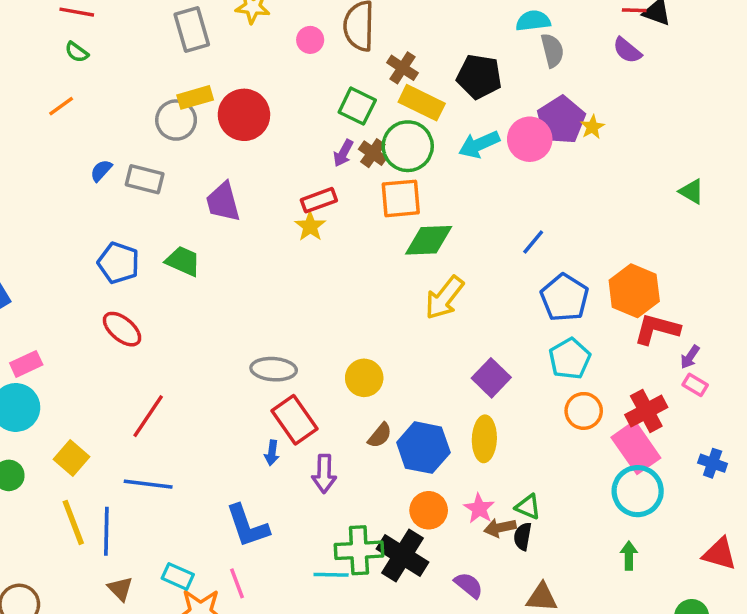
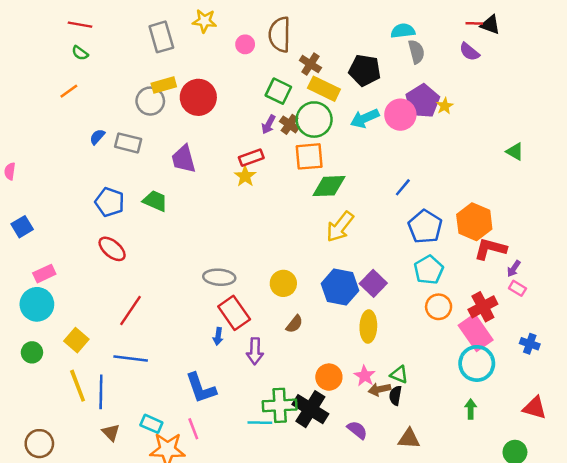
blue hexagon: (423, 448) -> (340, 287), moved

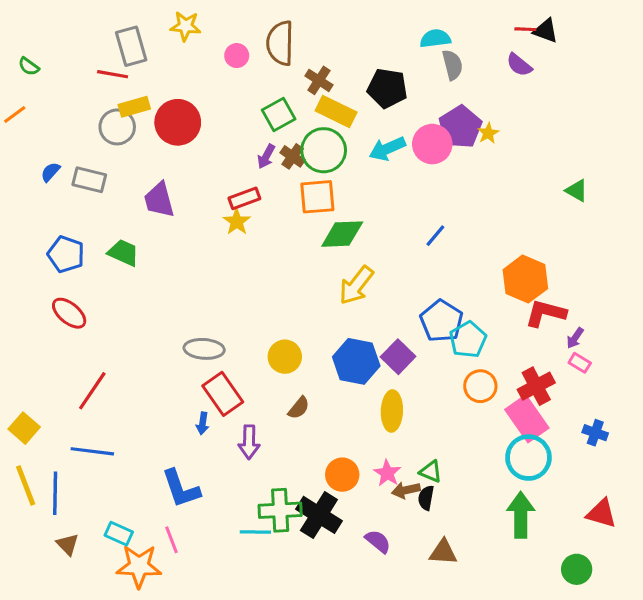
red line: (80, 25) -> (113, 74), moved
green square: (278, 91) -> (279, 115), turned 35
blue pentagon: (425, 227) -> (442, 321), moved
green arrow: (471, 409) -> (521, 515), size x1.8

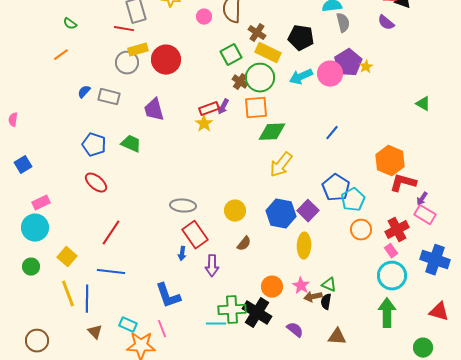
purple arrow: (266, 156) -> (223, 107), moved
pink rectangle: (580, 363) -> (425, 215), size x1.5
pink rectangle: (527, 419) -> (391, 251), size x0.5
blue cross: (595, 433) -> (435, 260), size x1.8

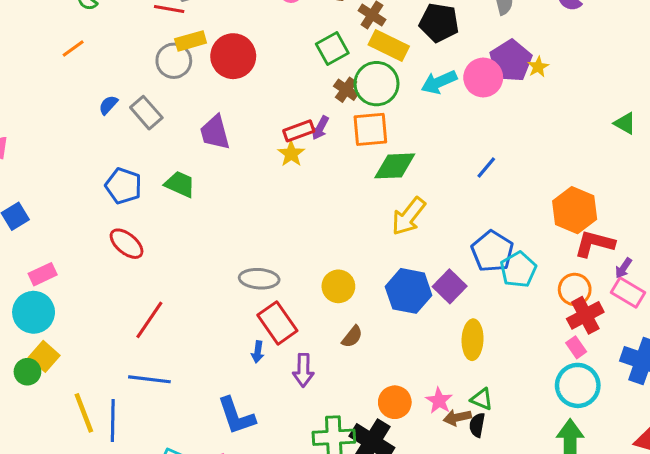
gray rectangle: (109, 97) -> (146, 113), turned 35
orange circle: (361, 230) -> (575, 289), moved
yellow ellipse: (304, 246) -> (473, 340), moved
yellow square: (67, 257) -> (44, 356), moved

